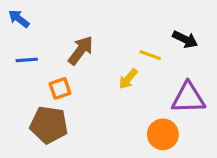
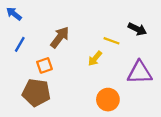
blue line: (27, 60) -> (20, 44), turned -56
orange circle: (163, 134) -> (108, 100), moved

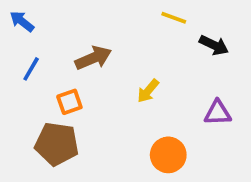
brown arrow: (60, 37) -> (93, 58), turned 30
yellow line: (111, 41) -> (174, 18), moved
purple triangle: (140, 73) -> (218, 113), size x0.7

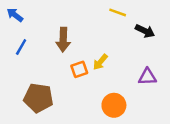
brown arrow: (93, 58) -> (63, 40), turned 115
orange square: (69, 102) -> (79, 69), moved

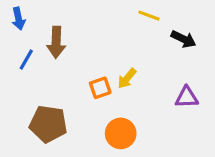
blue arrow: (15, 15) -> (18, 19), turned -140
brown arrow: (63, 40) -> (56, 42), moved
orange circle: (114, 105) -> (121, 133), moved

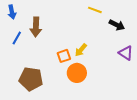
purple triangle: (187, 97) -> (126, 53), moved, turned 35
orange circle: (121, 133) -> (77, 73), moved

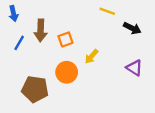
purple triangle: (126, 53) -> (134, 68), moved
orange square: (64, 56) -> (65, 39), moved
orange circle: (77, 73) -> (67, 72), moved

